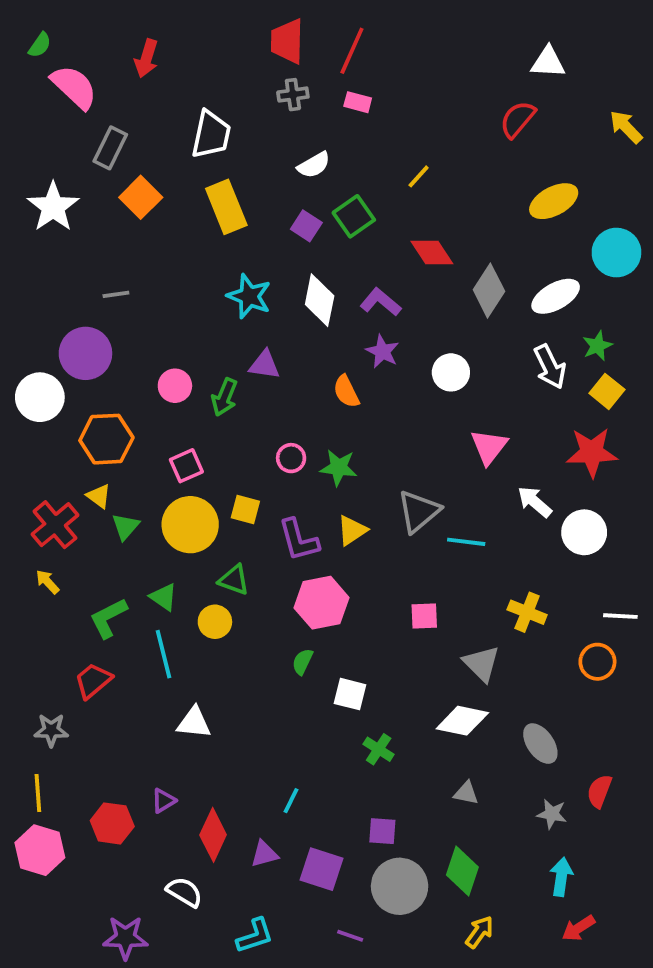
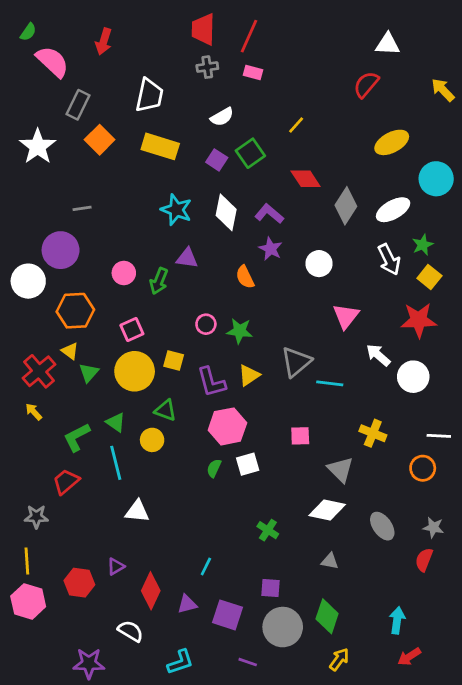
yellow rectangle: (226, 207) -> (160, 146), turned -51
white square: (350, 694) -> (248, 464), moved, turned -30
gray star: (552, 814) -> (433, 527), moved

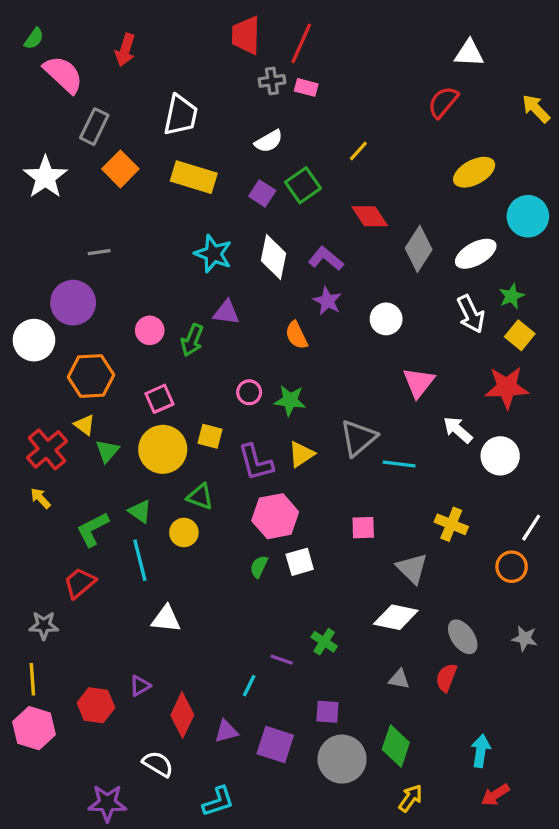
gray cross: (207, 67) -> (272, 81), moved
white line: (439, 436) -> (531, 528), turned -60
red semicircle: (424, 560) -> (446, 678), moved
purple line: (248, 662) -> (282, 660), moved

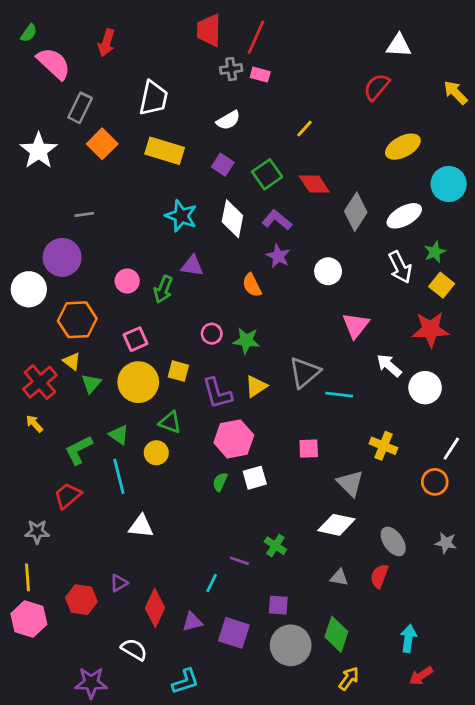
green square: (303, 185) -> (267, 174), moved

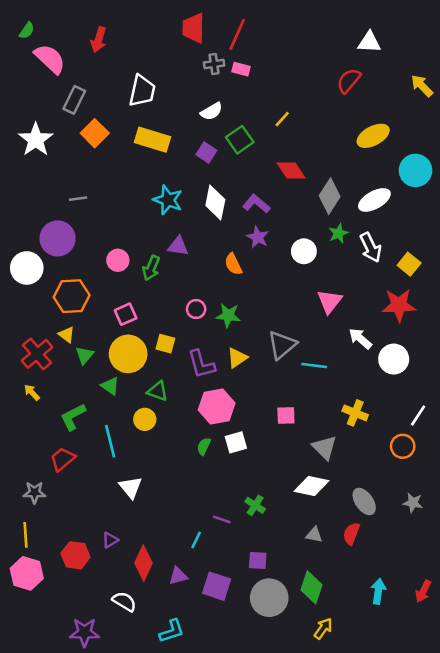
green square: (267, 174) -> (240, 140), moved
green star: (435, 252) -> (339, 233), moved
green triangle: (119, 435) -> (110, 386), moved
white triangle: (141, 526) -> (131, 487), turned 45
red arrow: (421, 676) -> (423, 591), moved, turned -30

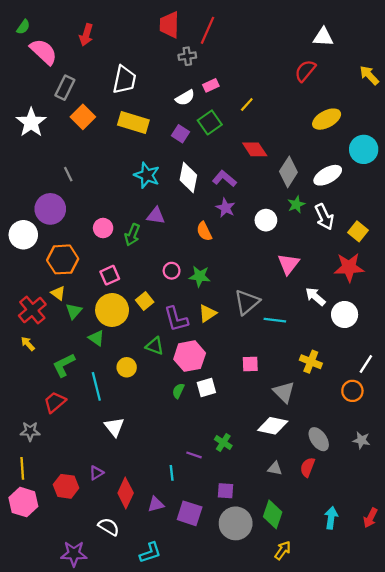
pink rectangle: (241, 69) -> (211, 85), moved, turned -40
gray line: (78, 199) -> (68, 174), turned 72
yellow square: (165, 344) -> (145, 301), turned 36
green triangle: (158, 391) -> (155, 346), moved
cyan line: (196, 540) -> (172, 473), turned -32

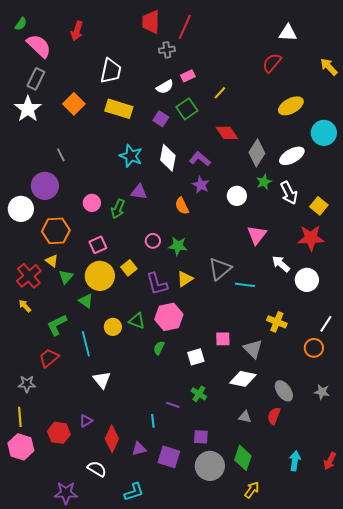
gray rectangle: (65, 88) -> (36, 79), moved
green triangle: (155, 346) -> (137, 321), moved
pink square: (250, 364) -> (223, 339), moved
white square: (206, 388) -> (196, 357), moved

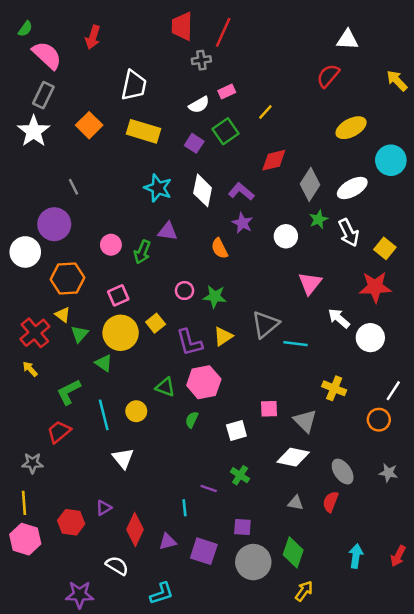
red diamond: (227, 133) -> (274, 160), turned -70
yellow circle: (113, 327) -> (136, 411), moved

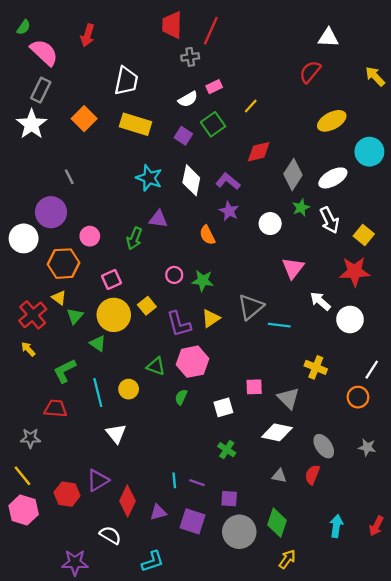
pink circle: (111, 245) -> (90, 236), moved
red trapezoid: (59, 432) -> (56, 408), turned 45
purple line: (209, 488) -> (197, 483), moved
yellow line: (24, 503) -> (22, 476), turned -35
purple triangle: (104, 508) -> (98, 480), size x1.5

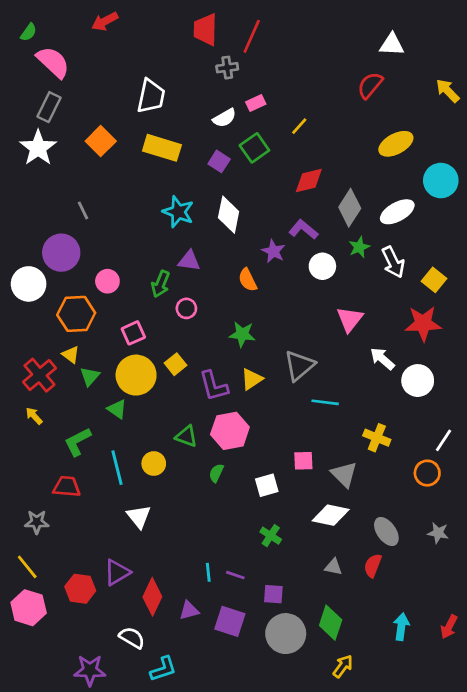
red arrow: (87, 35) -> (105, 21), moved, turned 45
purple L-shape: (228, 181) -> (303, 230), moved
pink circle: (174, 275) -> (186, 308), moved
cyan line: (279, 325) -> (325, 402), moved
cyan L-shape: (153, 561) -> (163, 669), moved

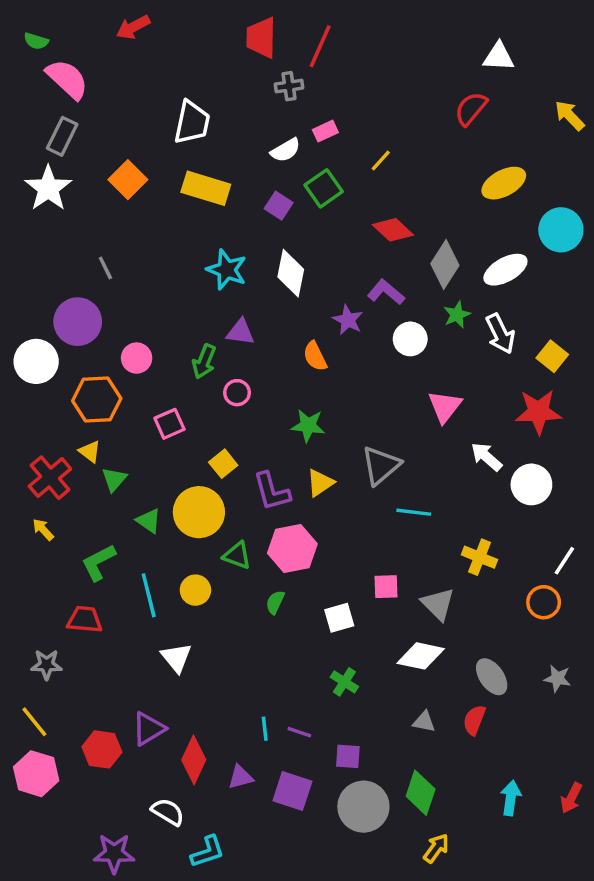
green semicircle: (29, 32) -> (36, 41), turned 72
red diamond: (309, 181) -> (393, 230), turned 56
yellow circle: (136, 375) -> (199, 512), moved

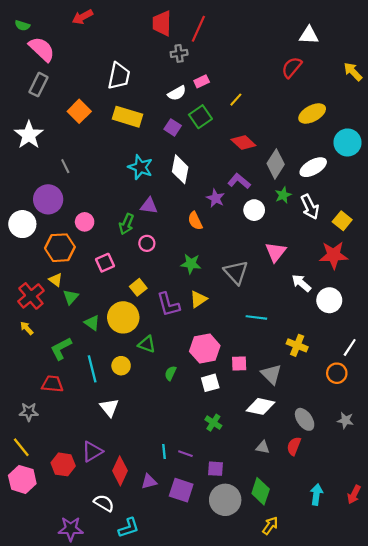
white star: (48, 188) -> (29, 135), moved
gray triangle: (381, 465) -> (236, 272), moved, turned -32
pink hexagon: (292, 549) -> (205, 349), moved

